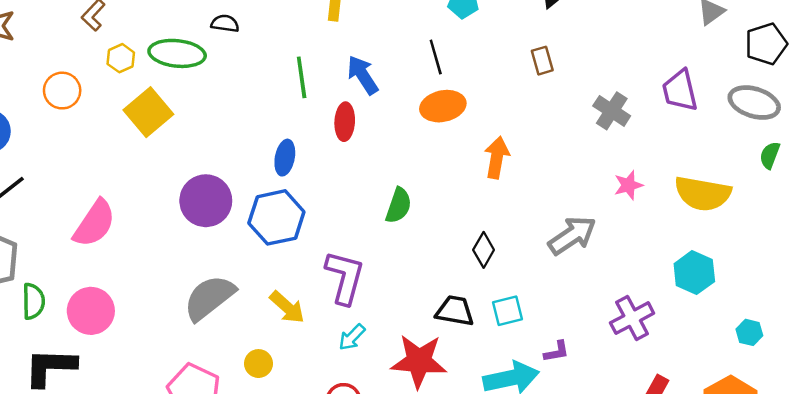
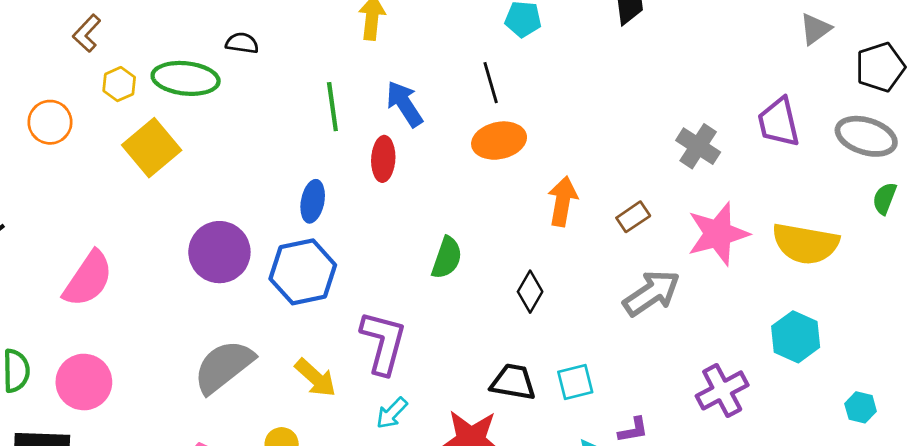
brown rectangle: (542, 61) -> (633, 217), moved, turned 72
pink star: (628, 185) -> (718, 234), size x1.8
black diamond: (484, 250) -> (530, 292), moved

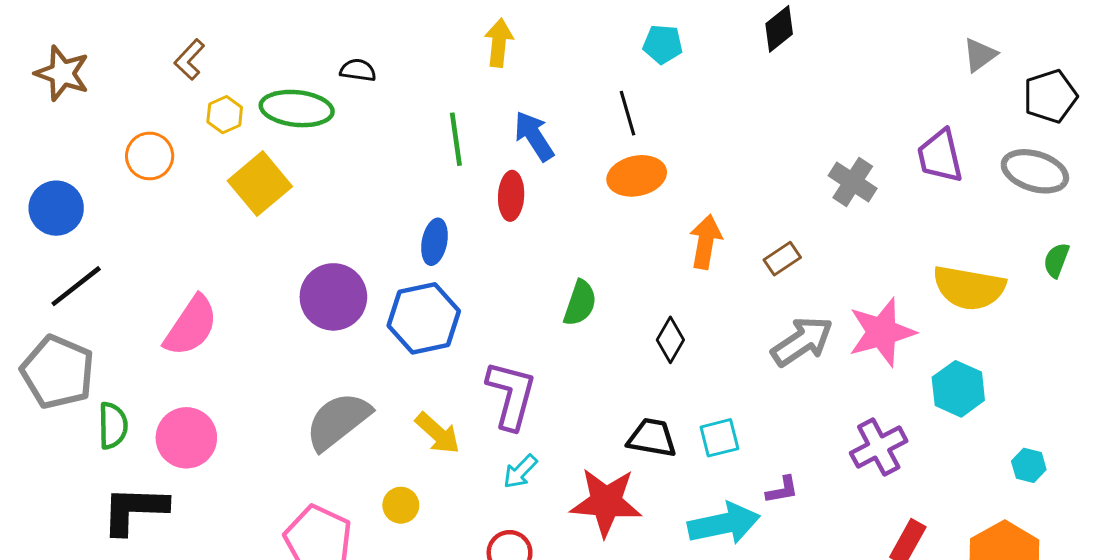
green semicircle: (885, 198) -> (1056, 260), moved
pink star: (718, 234) -> (882, 332), moved

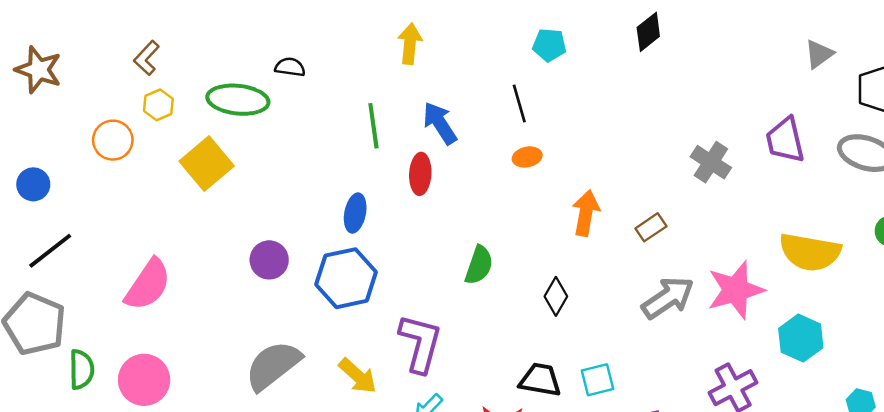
yellow hexagon: (225, 115) -> (158, 105), moved
orange ellipse: (637, 176) -> (527, 157), size x0.6
blue circle: (56, 208) -> (33, 184), size x0.7
purple circle: (333, 297) -> (269, 260), size x0.7

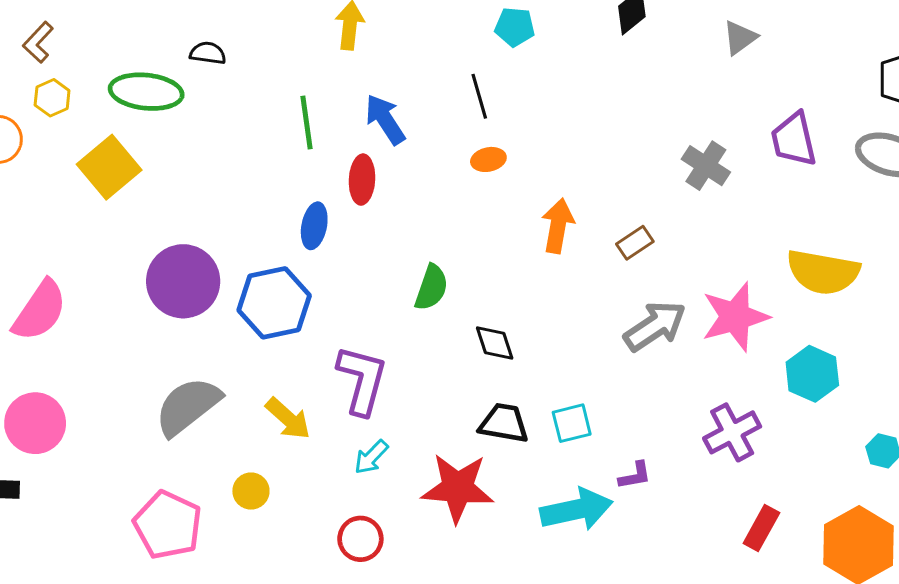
gray triangle: (819, 54) -> (740, 38), moved
blue ellipse: (355, 213) -> (314, 226), moved
purple circle: (269, 260) -> (183, 281), size x1.6
black diamond: (556, 296) -> (495, 343), moved, turned -48

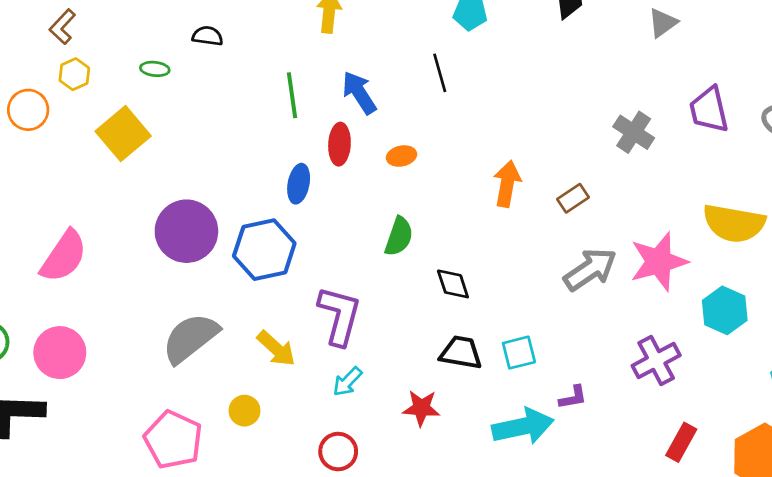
green ellipse: (146, 92) -> (155, 69), size x0.5
orange ellipse: (488, 159) -> (402, 156), moved
red star: (458, 488) -> (421, 408), size x0.6

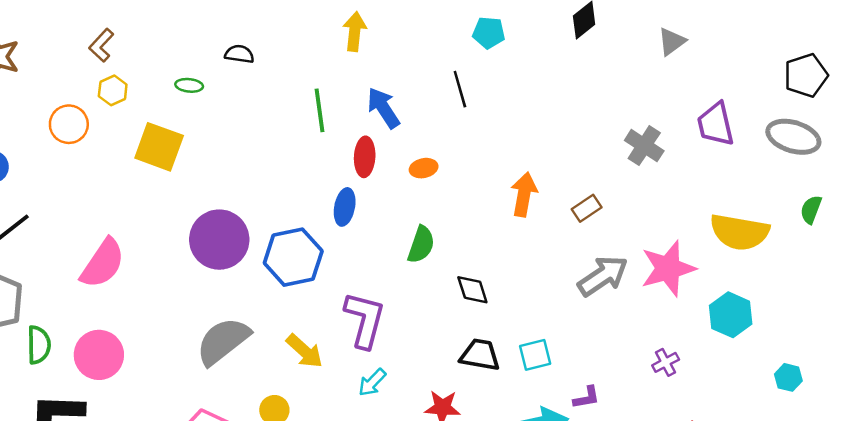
yellow square: (123, 134) -> (159, 147), turned -30
blue ellipse: (299, 184) -> (345, 207), moved
purple cross: (656, 360) -> (666, 362), size x0.6

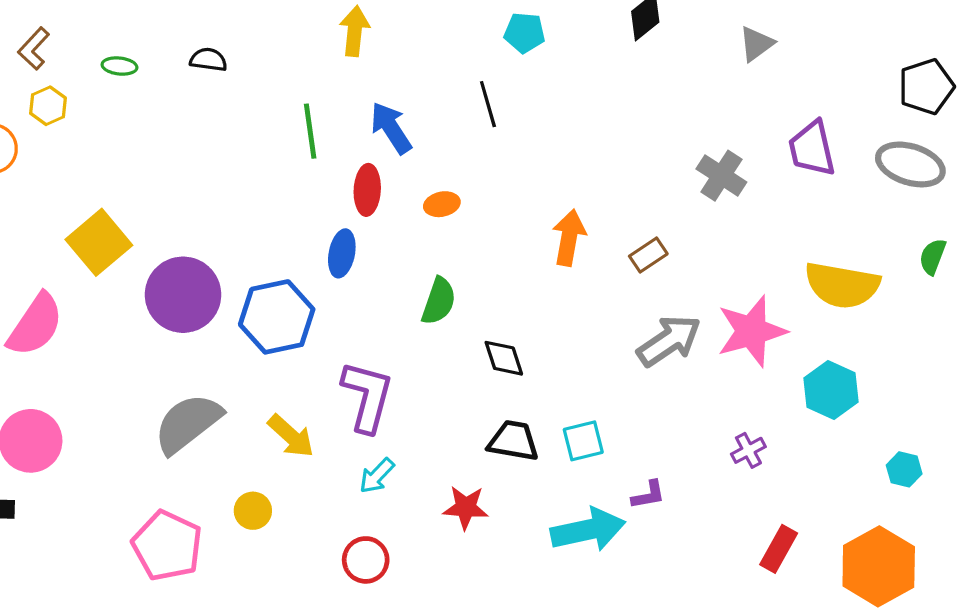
green ellipse: (189, 85) -> (119, 66), moved
yellow square: (159, 147) -> (99, 242), moved, turned 30

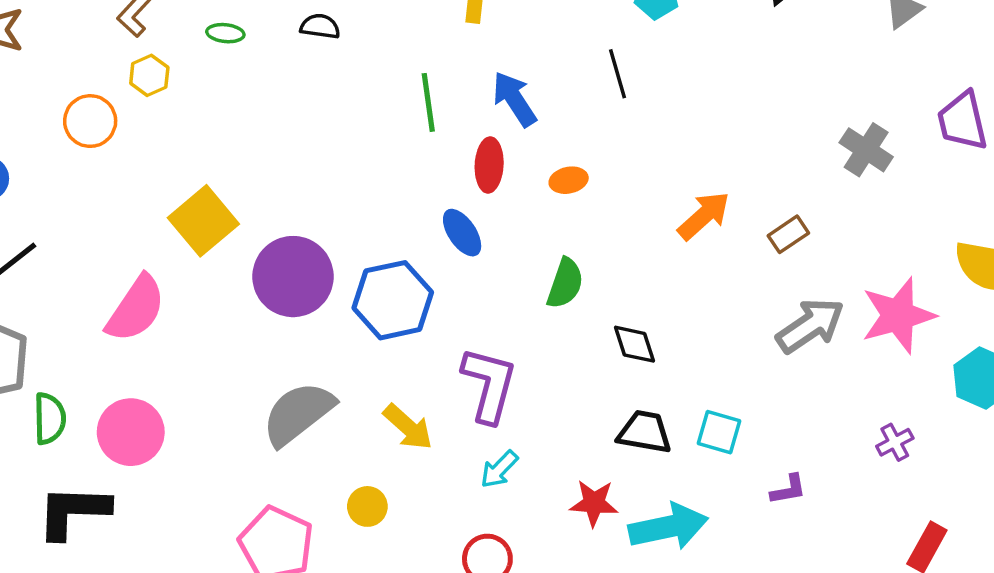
orange arrow: (569, 238) -> (704, 216), turned 38
blue ellipse: (342, 253) -> (462, 233), turned -45
cyan square: (583, 441) -> (719, 432), turned 30
cyan arrow: (588, 530) -> (668, 527), moved

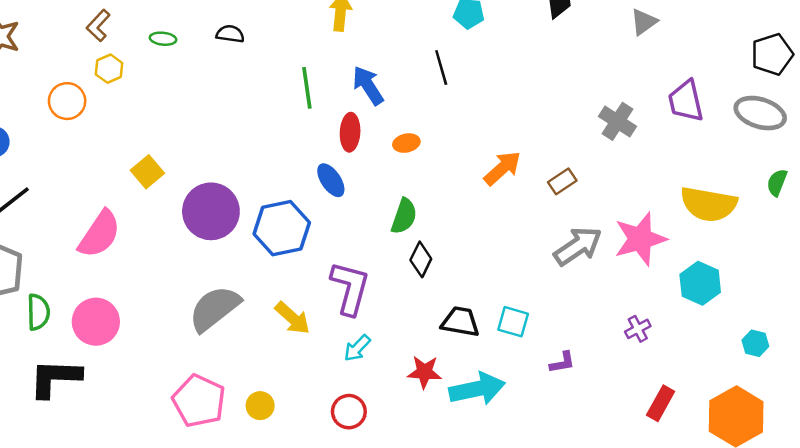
yellow square: (203, 221) -> (147, 172), size x0.7
black diamond: (634, 344) -> (421, 259), moved, turned 44
yellow circle: (367, 506) -> (260, 406), moved

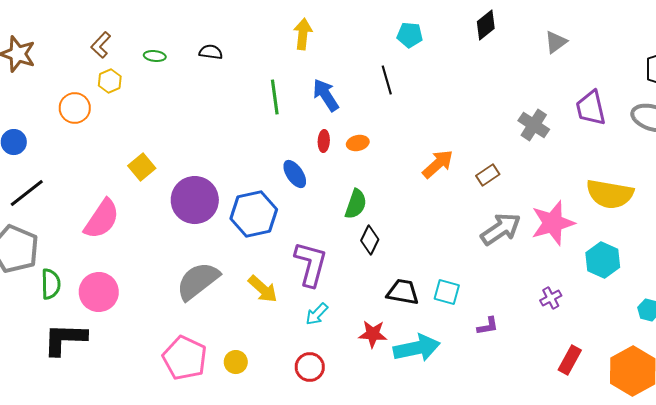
red ellipse: (350, 132) -> (324, 141), moved, size x0.7

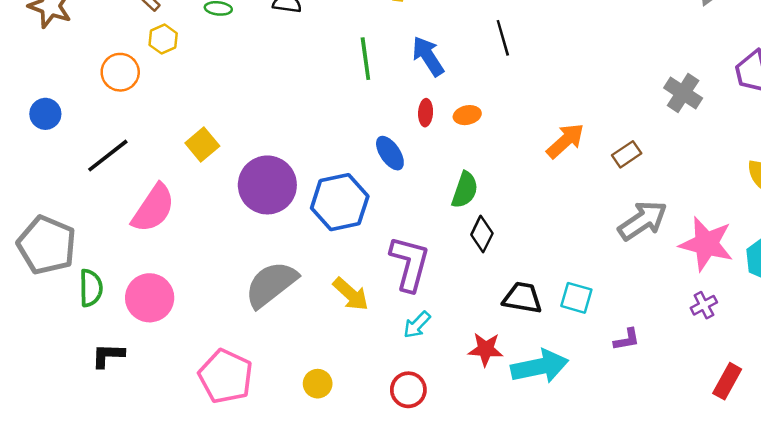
black line: (27, 193) -> (108, 156), moved
pink star: (553, 223) -> (706, 244), moved, turned 30
black L-shape: (65, 339) -> (108, 355), size x0.6
pink pentagon: (185, 358) -> (226, 376), moved

